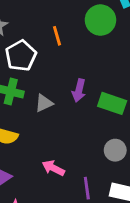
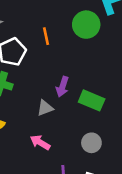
gray triangle: (44, 103) -> (45, 108), moved
pink arrow: (53, 168) -> (40, 142), moved

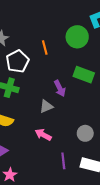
purple arrow: (62, 87) -> (60, 88), turned -42
green rectangle: (92, 100) -> (84, 75), moved

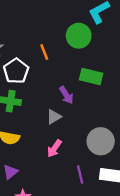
gray circle: (85, 133) -> (101, 141), size x1.5
pink arrow: (43, 135) -> (54, 148), turned -77

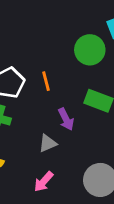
orange line: (44, 52) -> (46, 81), moved

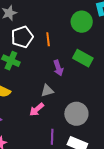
gray triangle: (48, 143) -> (47, 91), moved

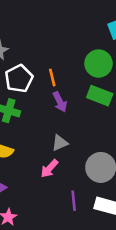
green circle: (82, 22) -> (99, 64), moved
purple arrow: (58, 68) -> (60, 102), moved

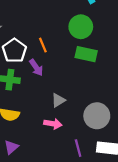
purple arrow: (60, 102) -> (36, 68), moved
pink arrow: (49, 169) -> (53, 124), turned -114

